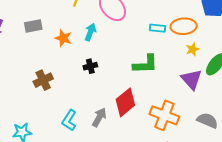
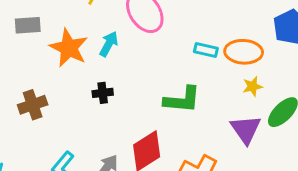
orange star: (63, 38) -> (69, 48), size x1.5

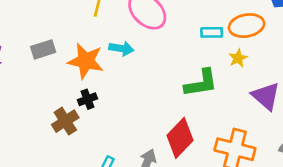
cyan arrow: (109, 44) -> (121, 49), turned 85
yellow star: (252, 86) -> (238, 58), moved
black cross: (103, 93) -> (87, 99), moved

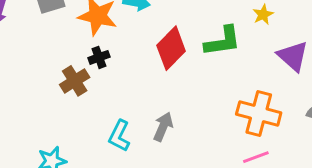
red diamond: (180, 138) -> (171, 48), moved

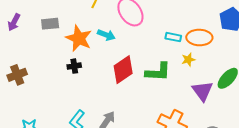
brown cross: (75, 81) -> (17, 75), moved

